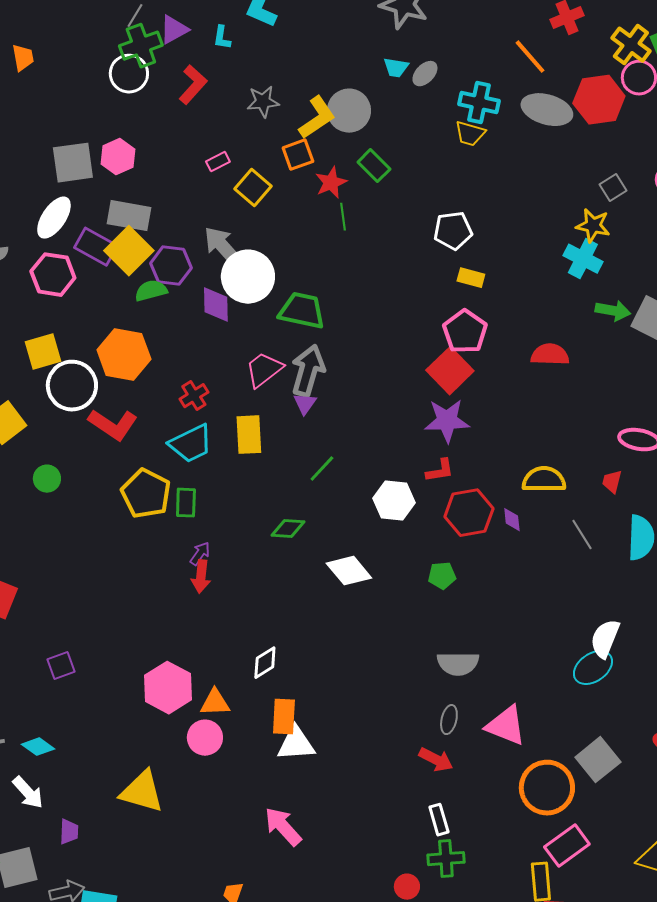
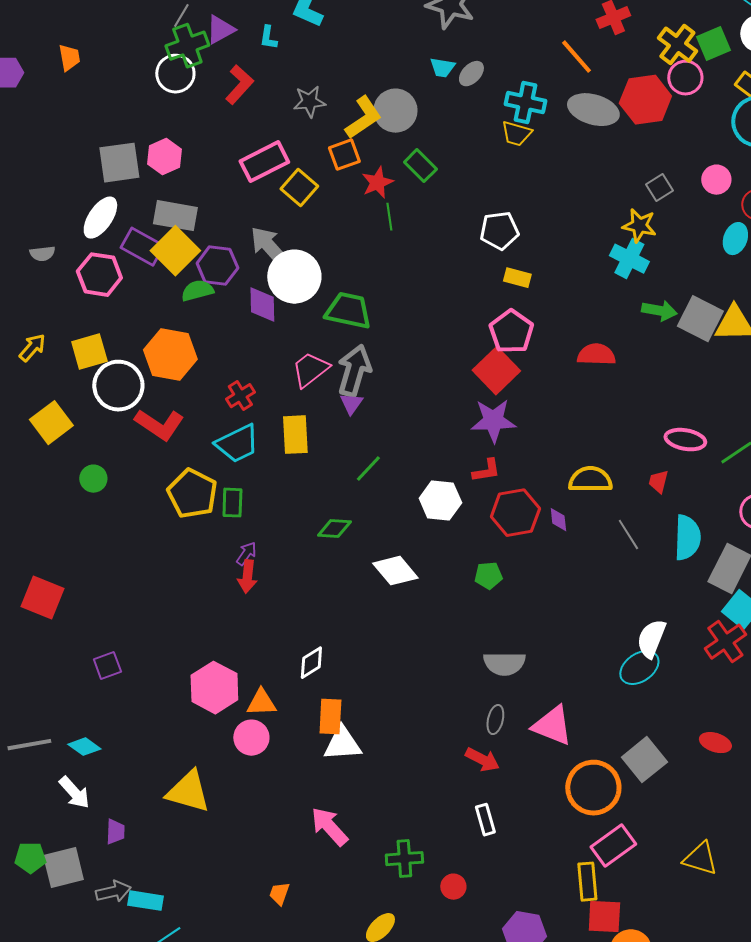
pink rectangle: (218, 162) -> (264, 162), size x2.0
green cross: (446, 859) -> (404, 859), moved

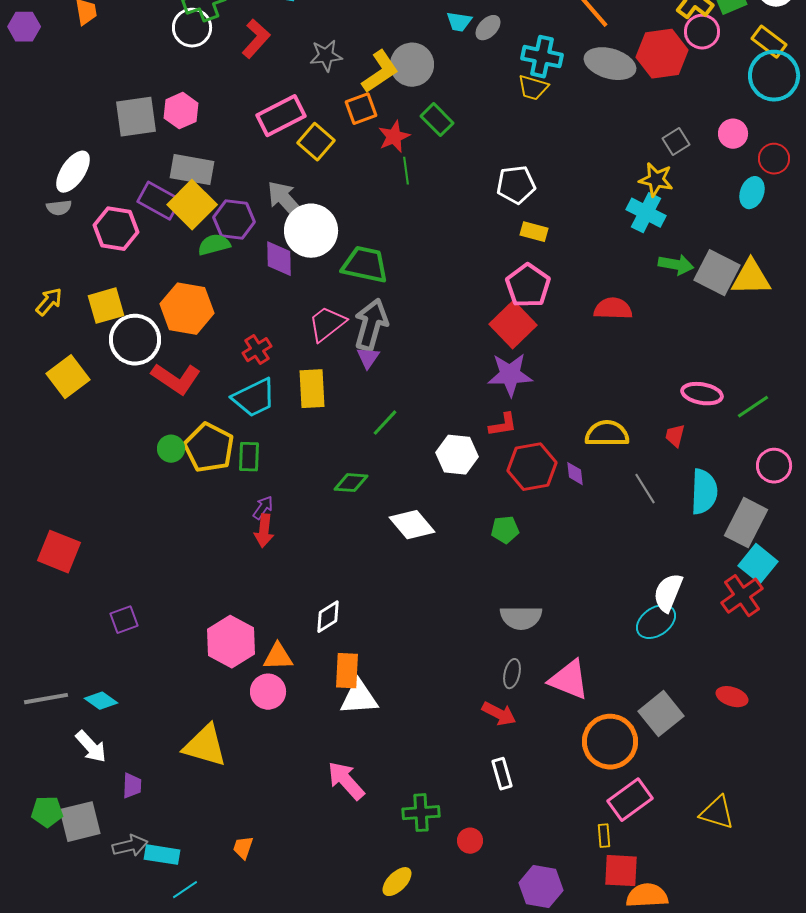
white ellipse: (100, 218) -> (73, 172), moved
green circle: (93, 479) -> (171, 449), moved
yellow rectangle: (587, 882) -> (604, 836), size x0.6
orange trapezoid: (279, 894) -> (243, 848), moved

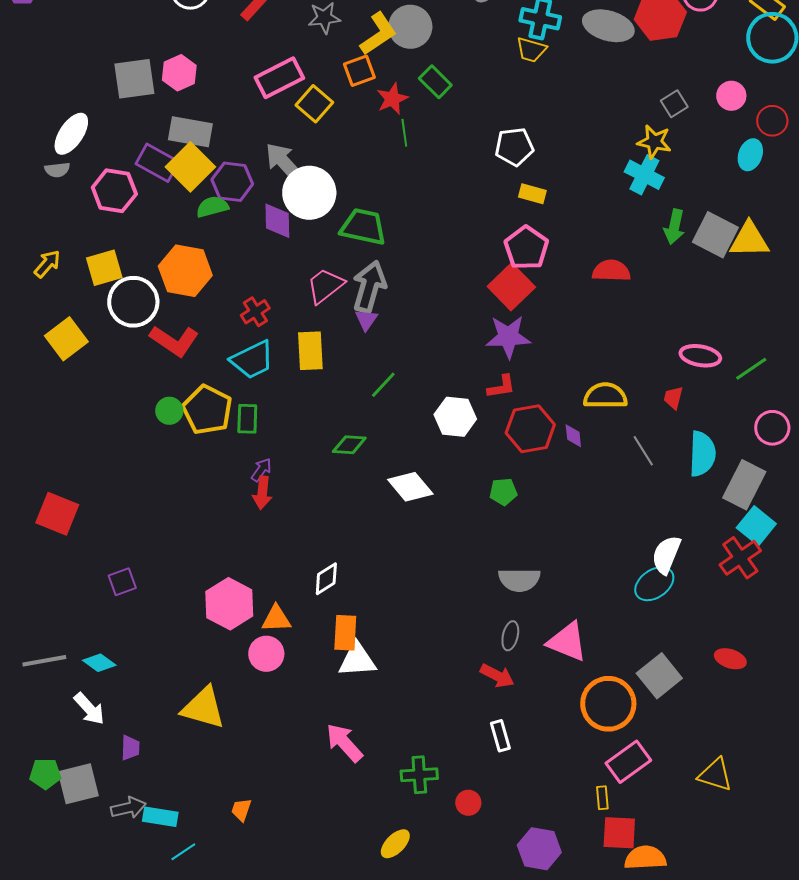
green arrow: (676, 265) -> (674, 227), turned 92

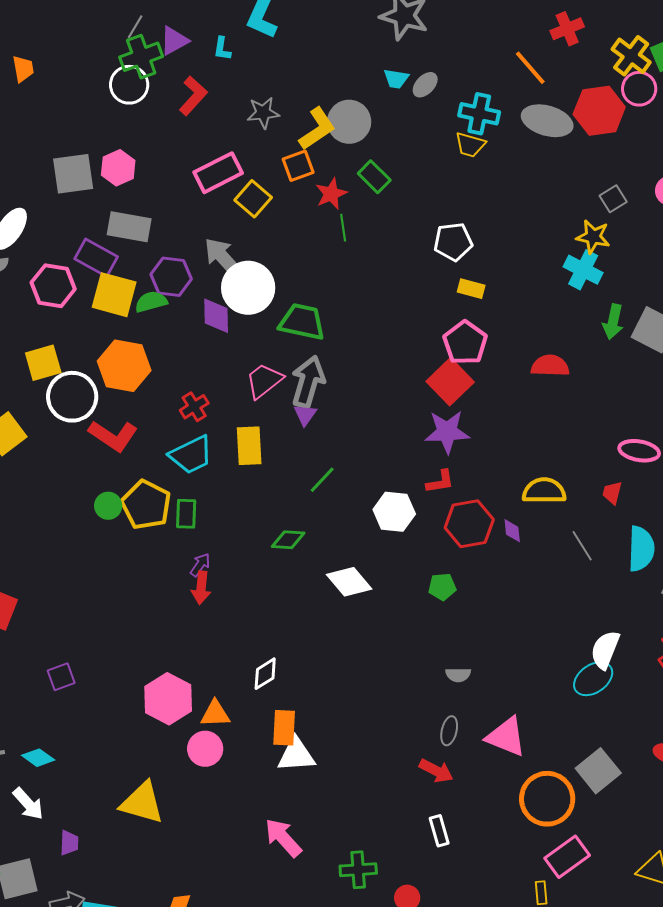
yellow square: (190, 167) -> (114, 295), moved, turned -30
gray semicircle: (519, 580) -> (458, 675), size x0.6

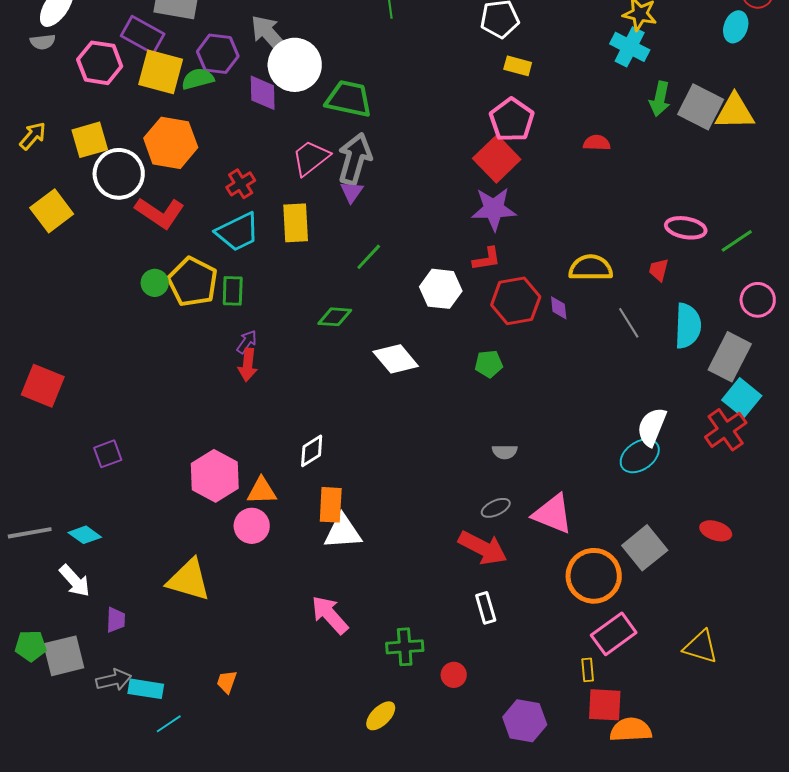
red semicircle: (550, 366) -> (597, 143), size x0.7
gray ellipse: (449, 731) -> (496, 508), turned 52
red arrow: (436, 771) -> (483, 548), size x1.4

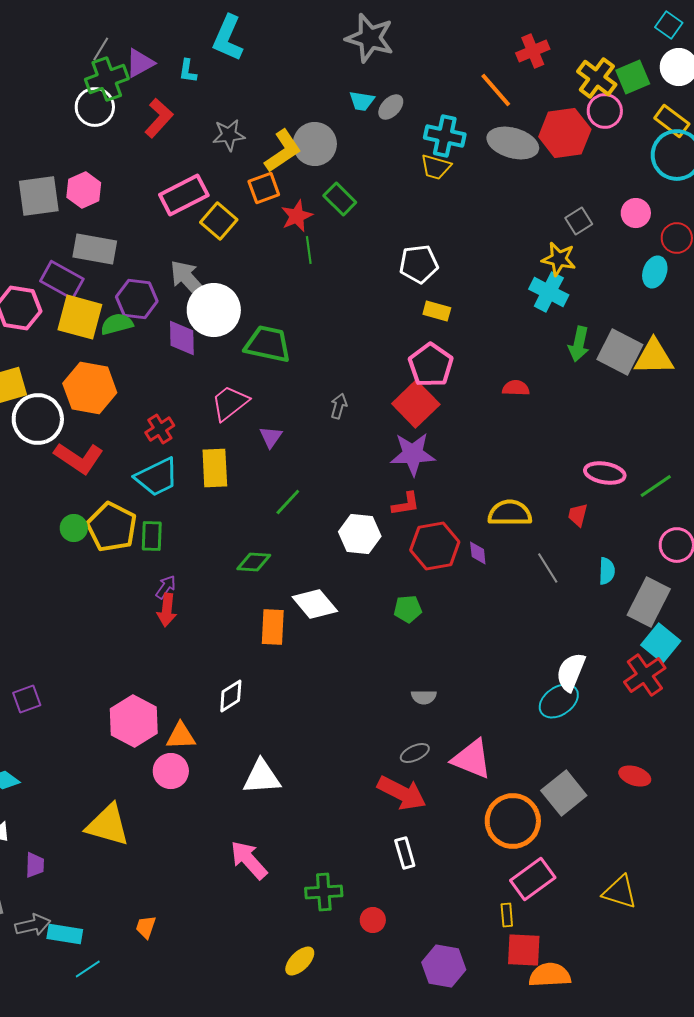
gray arrow: (355, 159) -> (339, 406), moved, size x0.5
cyan semicircle: (688, 326) -> (607, 571), size x0.6
orange rectangle: (331, 505) -> (273, 627), moved

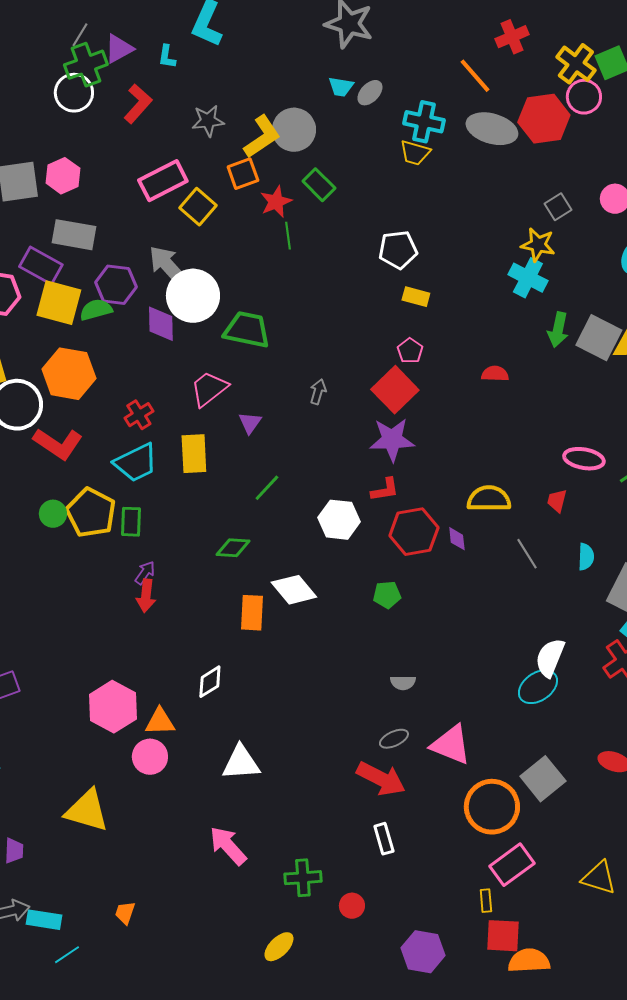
pink pentagon: (431, 365) -> (410, 351), size x0.6

